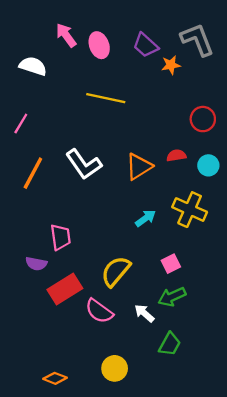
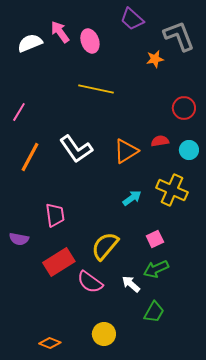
purple trapezoid: (145, 45) -> (132, 19), moved
white semicircle: (33, 66) -> (30, 43), moved, turned -40
purple semicircle: (36, 264) -> (19, 239), moved

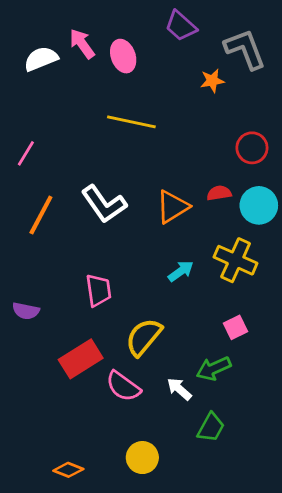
cyan circle: (189, 150) -> (259, 205), size x1.4
pink trapezoid: (55, 215) -> (98, 290), moved
purple semicircle: (19, 239) -> (26, 311), moved
pink square: (155, 239) -> (236, 327), moved

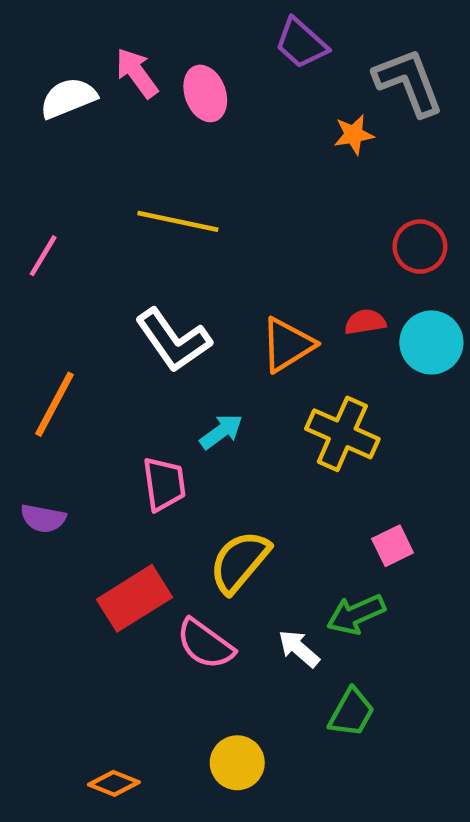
yellow line: (131, 122) -> (178, 221), moved
orange line: (41, 215) -> (55, 404), moved
yellow cross: (236, 260) -> (342, 434), moved
cyan arrow: (181, 271) -> (221, 432), moved

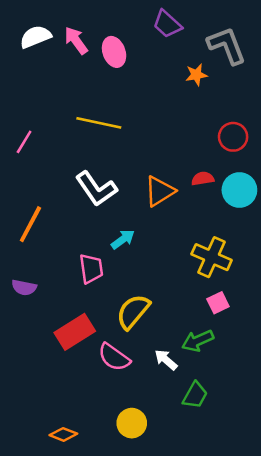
white semicircle: (68, 98) -> (35, 37), moved
yellow cross: (342, 434) -> (212, 257), moved

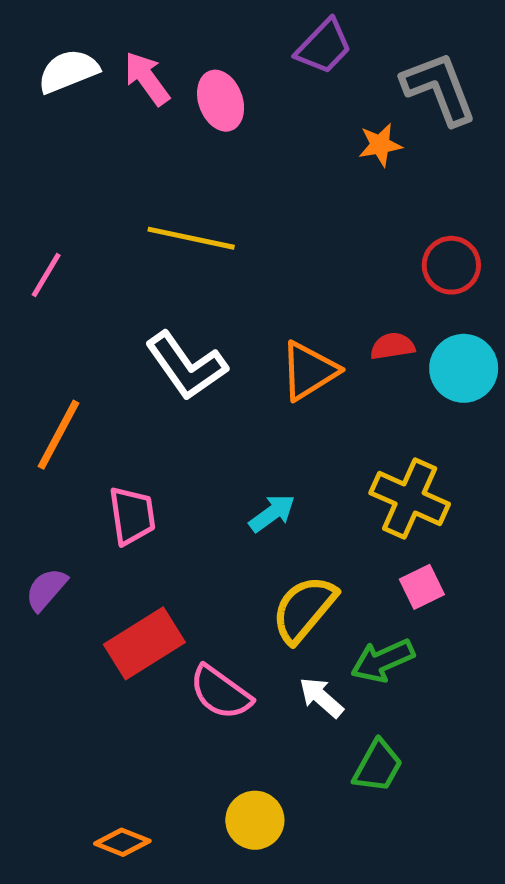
purple trapezoid: (167, 24) -> (324, 47), turned -88
cyan arrow: (123, 239) -> (272, 513), moved
pink trapezoid: (91, 269) -> (132, 516), moved
purple semicircle: (24, 288) -> (46, 589), moved, turned 120
yellow semicircle: (133, 312) -> (304, 609), moved

